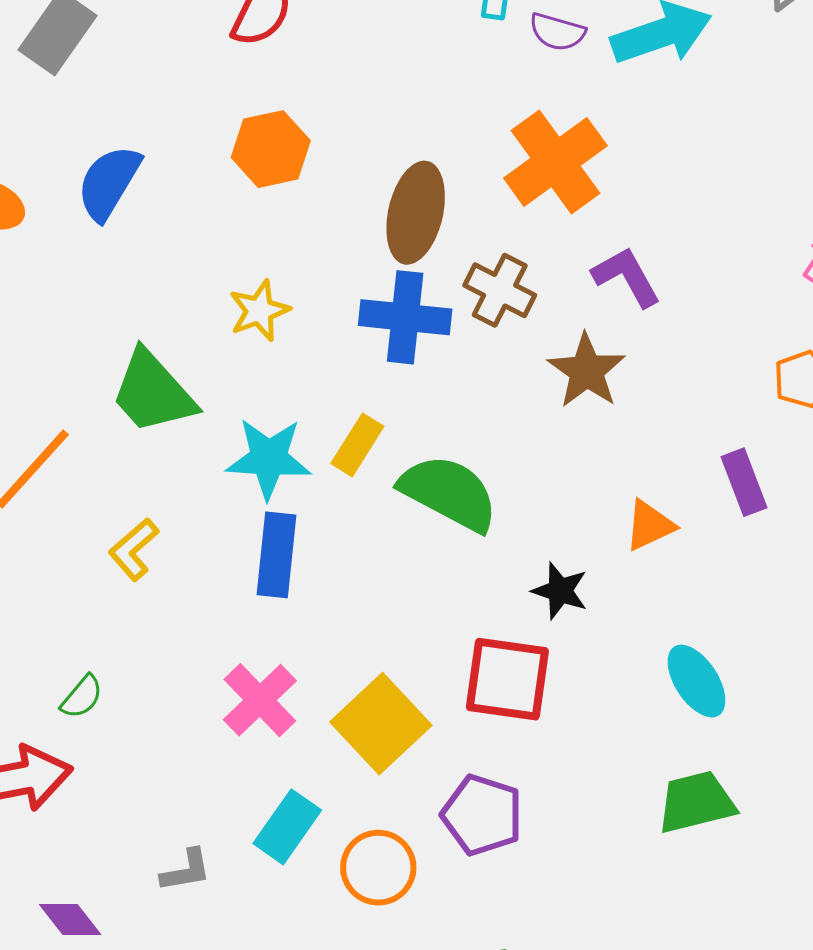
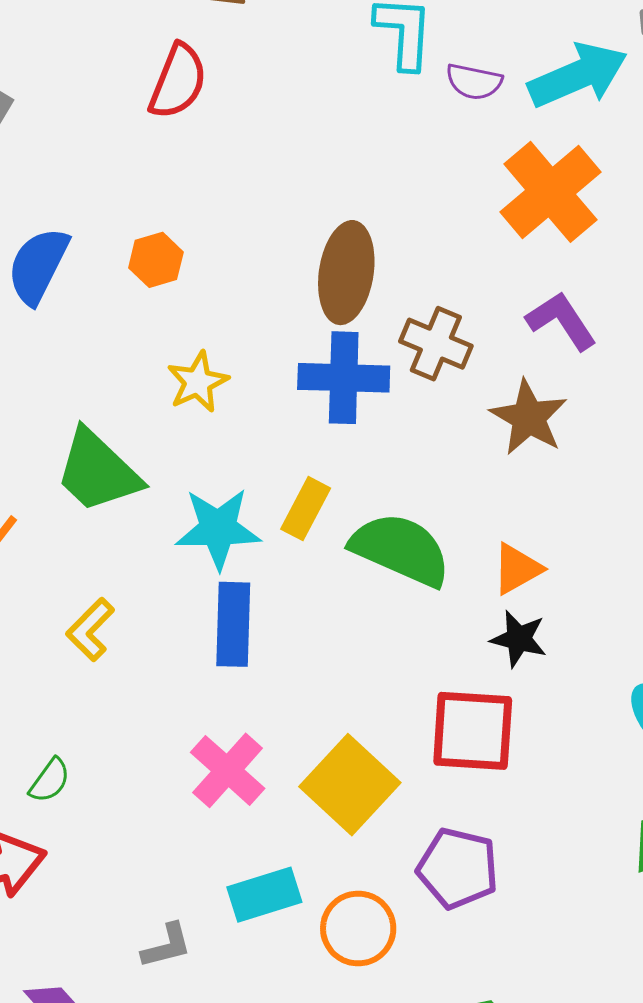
orange hexagon: (271, 149) -> (156, 260), moved, size x0.7
orange cross: (555, 162) -> (551, 192), moved
orange triangle: (650, 525) -> (517, 569), moved
cyan rectangle: (287, 827) -> (264, 895), turned 42

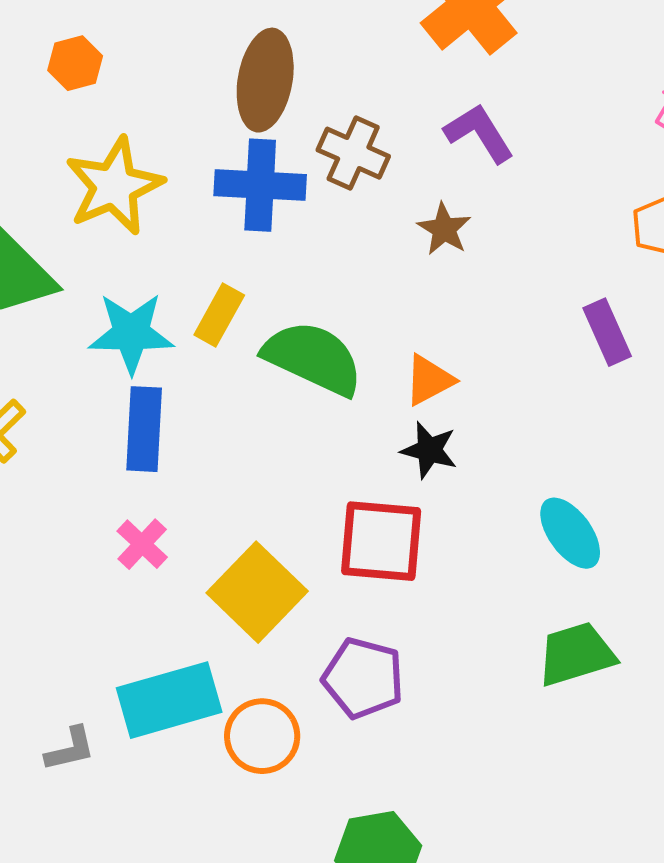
yellow star: (198, 382) -> (114, 186), size x1.6
brown star: (529, 418) -> (444, 229), size x0.7
pink cross: (228, 770) -> (142, 544), moved, size x0.7
cyan rectangle: (264, 895) -> (169, 700), size x1.4

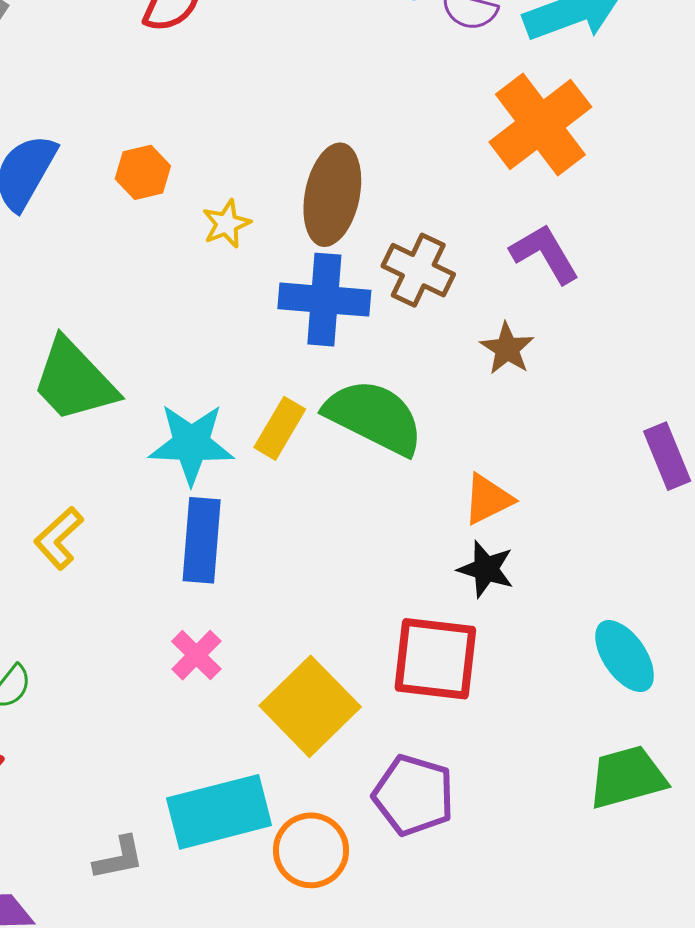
yellow star: (114, 186) -> (226, 224), moved, size x0.5
green semicircle: (313, 358) -> (374, 417), moved

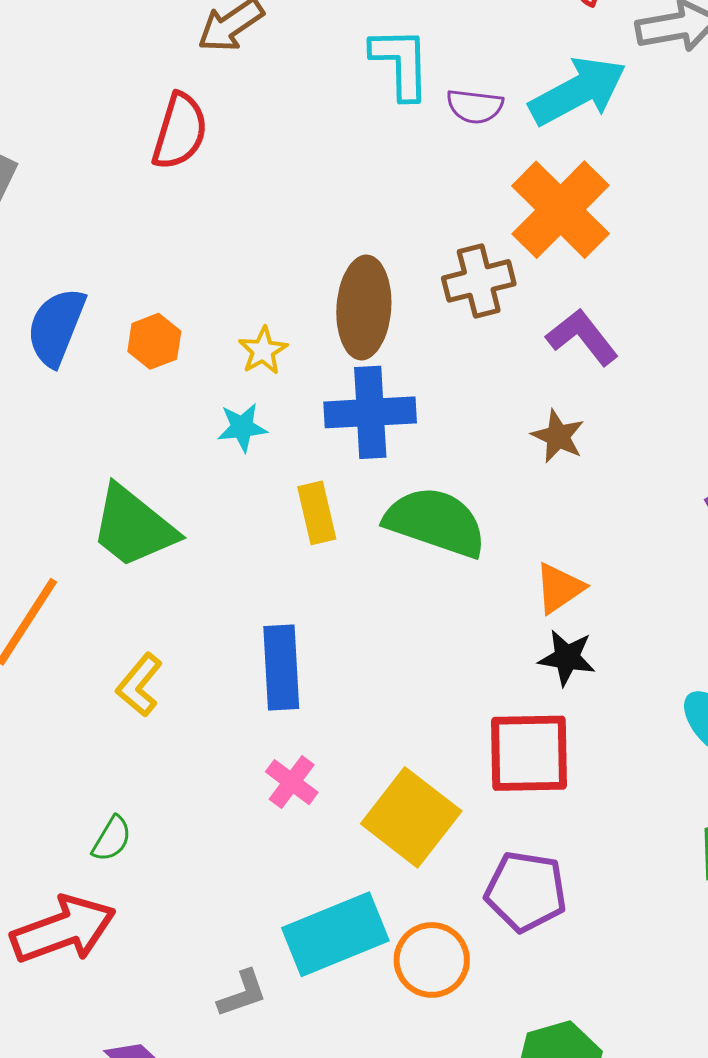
orange hexagon: (143, 172) -> (154, 341), moved
brown cross: (418, 270) -> (479, 281), moved, turned -32
yellow rectangle: (280, 428) -> (317, 513), moved, turned -36
cyan star: (191, 444) -> (242, 427), moved, size x0.6

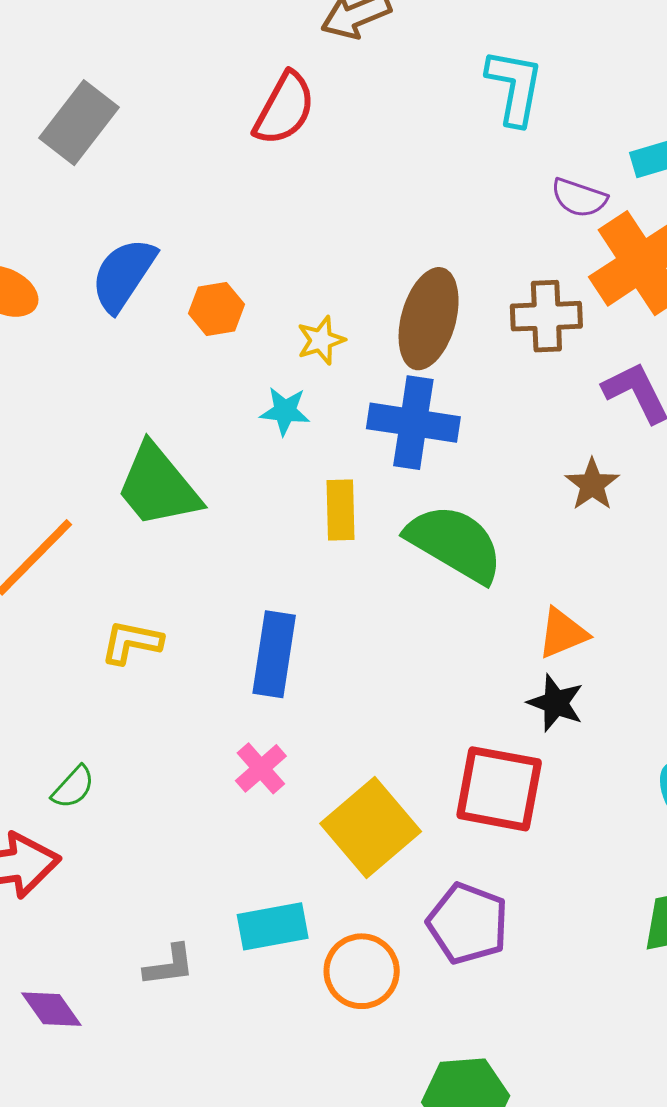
purple semicircle: (475, 106) -> (579, 198), moved
yellow L-shape: (139, 685) -> (132, 642), turned 50
cyan rectangle: (335, 934) -> (273, 926), size x0.7

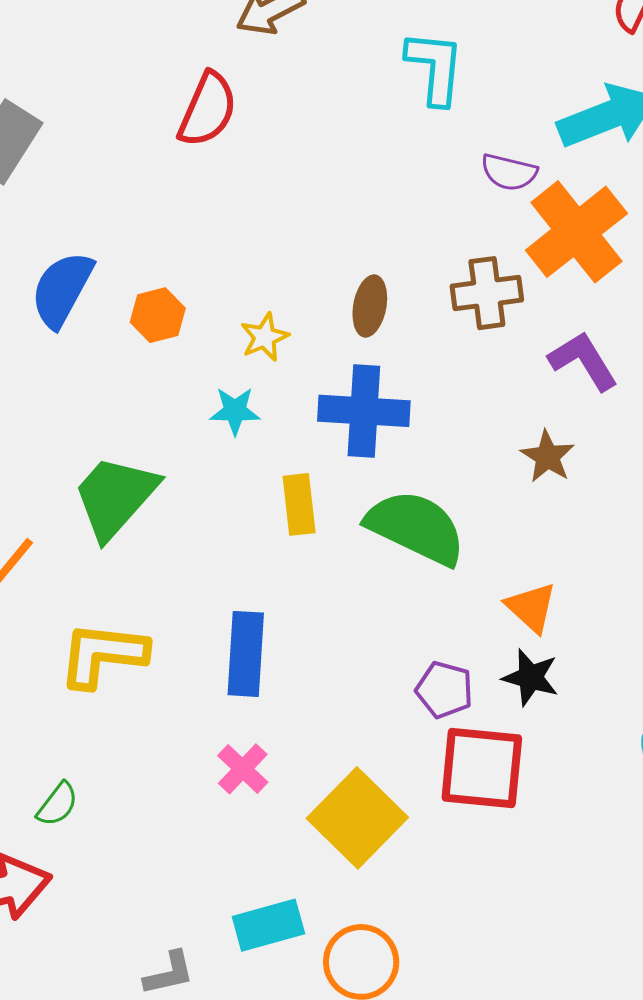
brown ellipse: (429, 319) -> (370, 306), size x0.6
green trapezoid: (158, 486) -> (115, 497), turned 86
orange triangle: (563, 633) -> (531, 607), turned -50
yellow L-shape: (132, 642) -> (103, 655), size x1.5
purple pentagon: (468, 923) -> (444, 690), moved, size x0.7

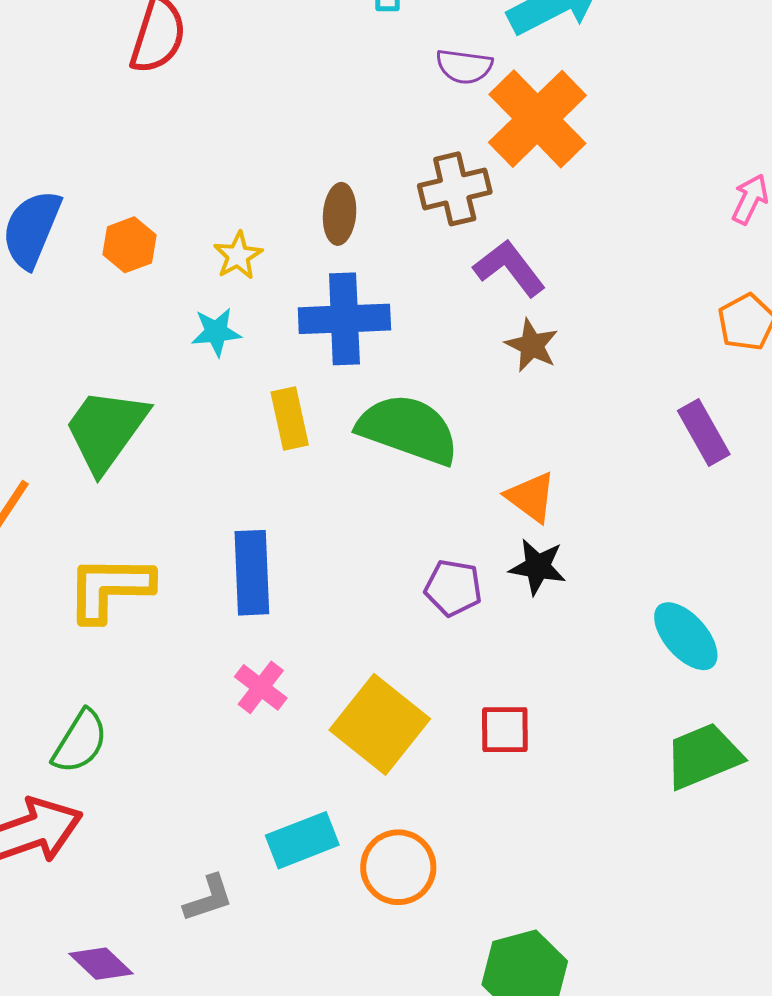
purple L-shape: (583, 361) -> (509, 268), moved
red square: (482, 768) -> (505, 730), moved, size x0.6
green semicircle: (57, 804) -> (80, 742), size x1.4

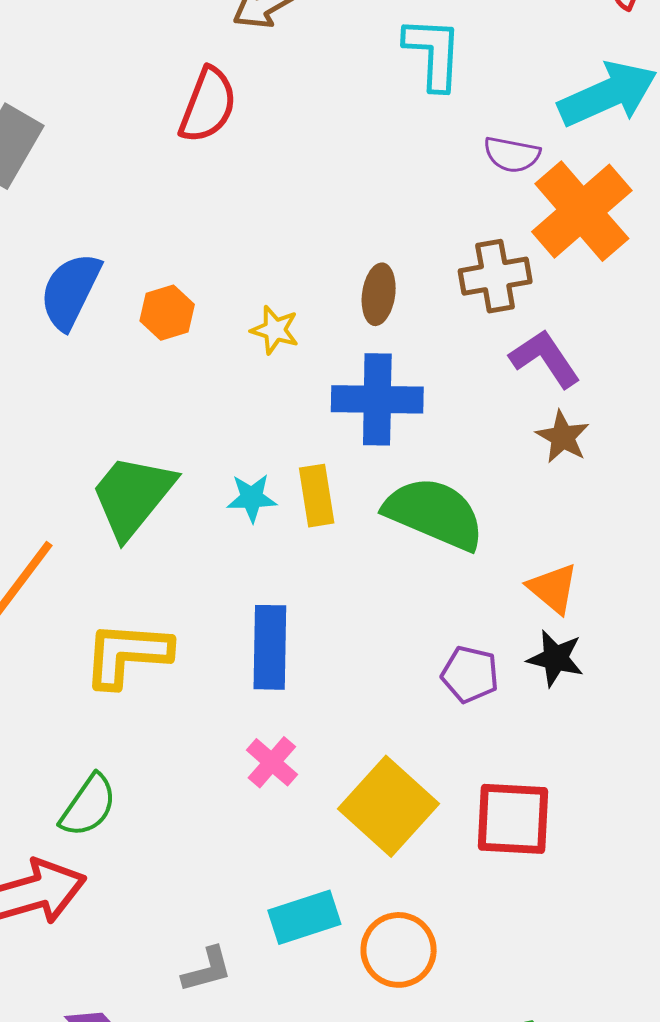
yellow star: (238, 256) -> (275, 330), turned -30
cyan star: (216, 332) -> (252, 498), moved
red square: (505, 730) -> (513, 819), size x1.5

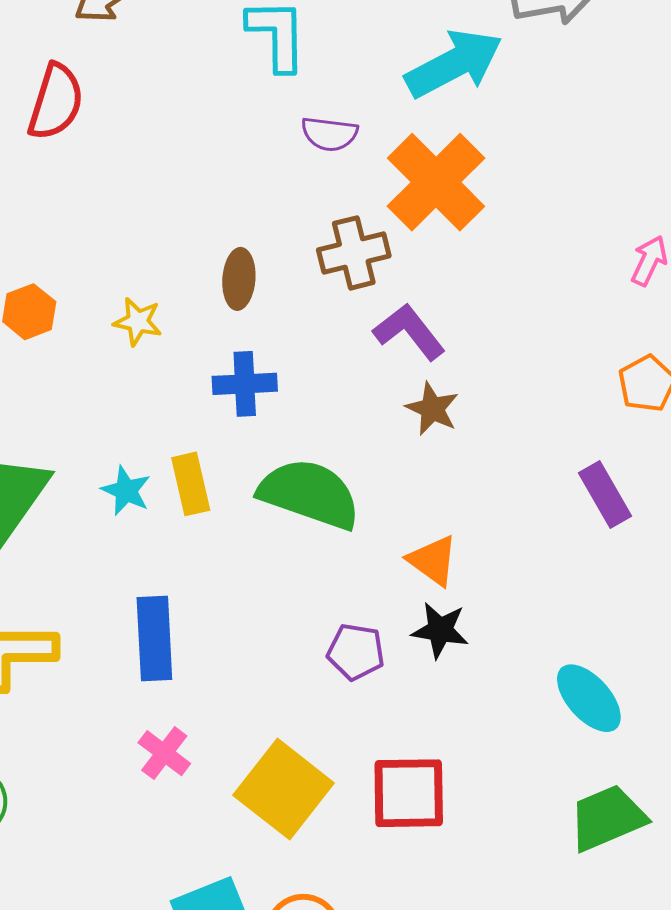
purple semicircle: (512, 155) -> (329, 134), moved
blue cross: (377, 399) -> (245, 384), size x0.7
cyan star: (252, 498) -> (126, 491), turned 30

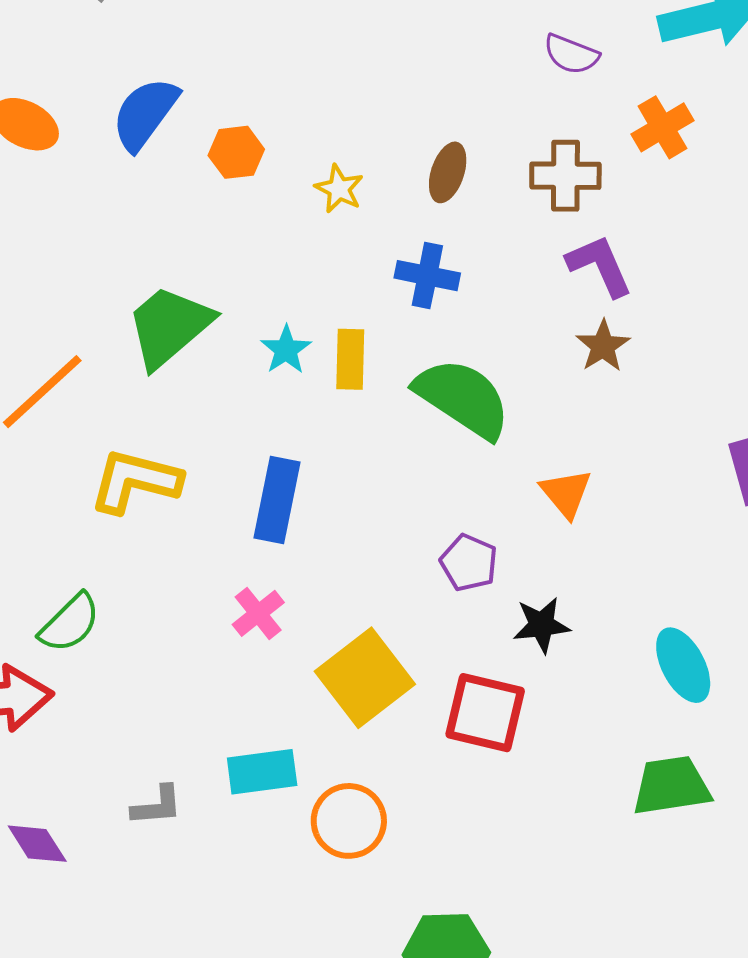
orange cross: (436, 182) -> (663, 127), size x0.6
black star: (440, 630) -> (542, 625), moved, turned -30

